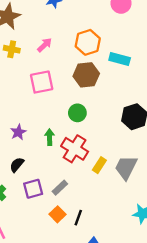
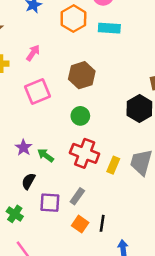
orange hexagon: (88, 42) -> (73, 19), moved
cyan rectangle: (120, 59) -> (109, 28), moved
green arrow: (49, 137) -> (46, 155), moved, turned -42
purple square: (33, 189) -> (50, 203), turned 30

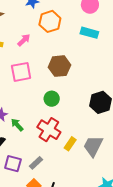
orange hexagon: (73, 19) -> (50, 21), moved

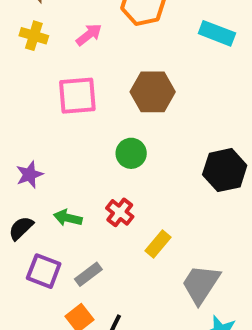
green arrow: (17, 125) -> (68, 218), moved, turned -40
red cross: (49, 130) -> (120, 212), size x0.6
gray trapezoid: (93, 146) -> (201, 284), moved

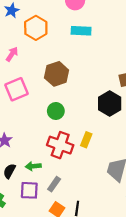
red cross: (120, 212) -> (60, 145), size x1.6
green arrow: (68, 218) -> (33, 166), moved
yellow rectangle: (158, 244) -> (86, 140), moved

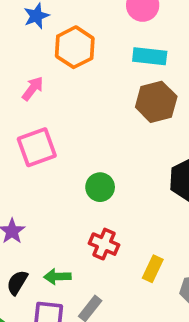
brown hexagon: (57, 74) -> (156, 102), moved
yellow rectangle: (86, 140) -> (153, 269), moved
red cross: (60, 145) -> (104, 244), size x0.7

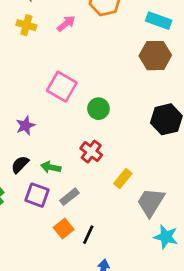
pink square: (37, 147) -> (62, 87), moved, turned 36

